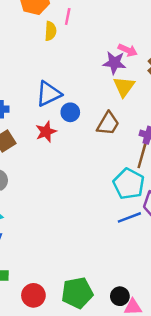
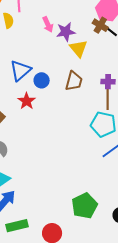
pink arrow: (128, 50) -> (48, 24), moved, turned 56
green pentagon: (77, 293) -> (84, 206), moved

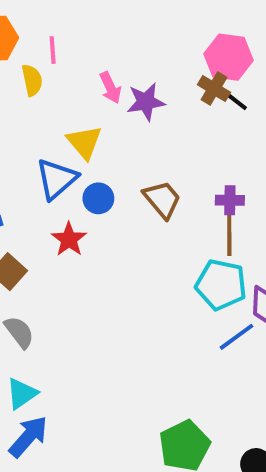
yellow triangle: (78, 49) -> (84, 142), moved
brown trapezoid: (74, 81) -> (162, 200), turned -55

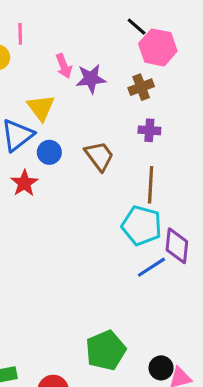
brown cross: (214, 89) -> (141, 87), moved, turned 35
black line: (235, 100) -> (137, 27), moved
purple cross: (230, 200) -> (149, 130), moved

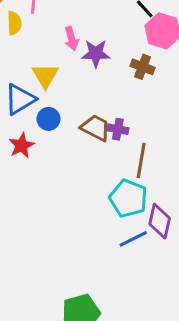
brown cross: (141, 87) -> (143, 67), turned 35
purple cross: (149, 130) -> (118, 129), moved
brown trapezoid: (99, 156) -> (96, 128), turned -32

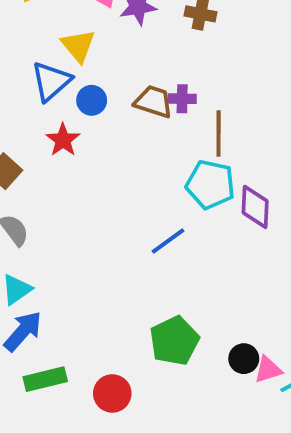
blue line: (133, 239) -> (168, 241), moved

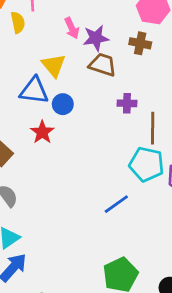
blue triangle: (51, 81) -> (34, 91), turned 48
brown trapezoid: (154, 102) -> (103, 65), moved

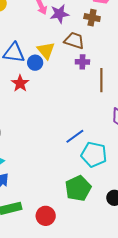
yellow triangle: (54, 65) -> (46, 50), moved
brown trapezoid: (103, 65) -> (74, 41), moved
cyan pentagon: (147, 164) -> (94, 154), moved

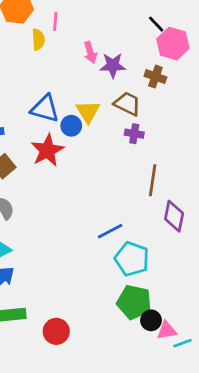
brown line: (101, 80) -> (153, 180), moved
red star: (20, 83) -> (47, 150), size x1.4
green pentagon: (78, 188) -> (134, 302), moved, turned 30

